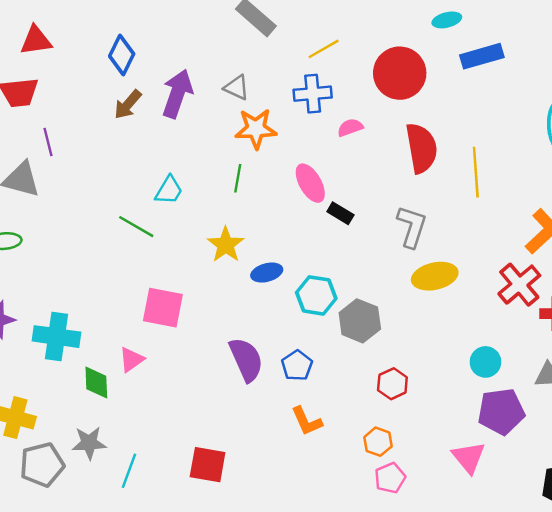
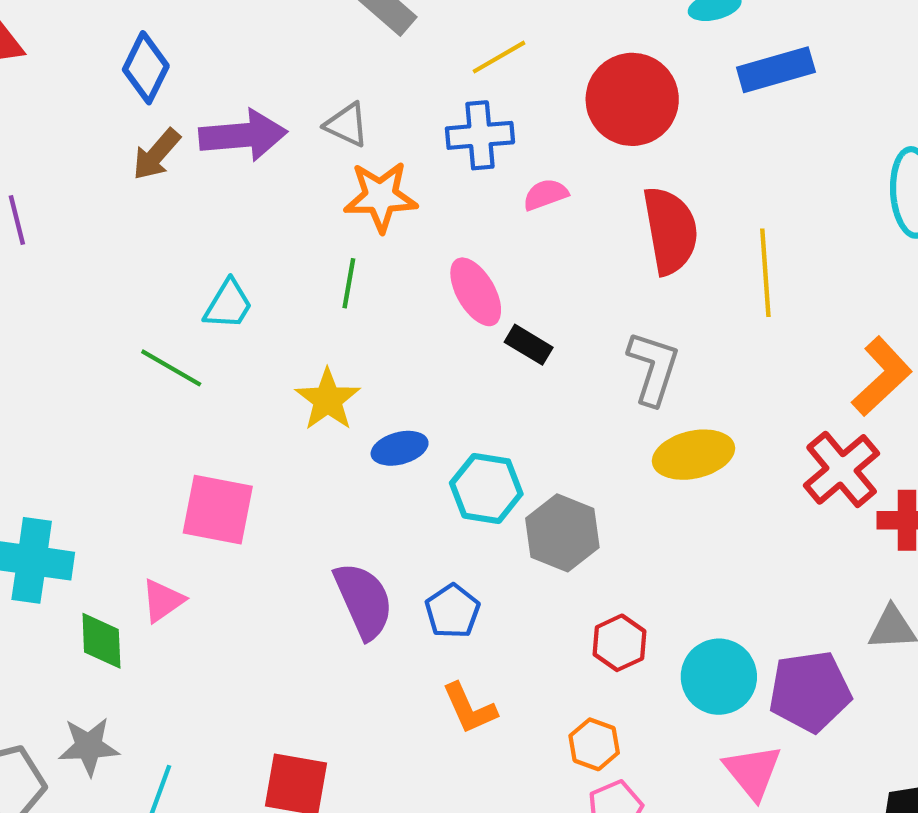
purple arrow: (177, 94) -> (243, 135), turned 66
cyan circle: (485, 362) -> (719, 677), moved, size x1.4

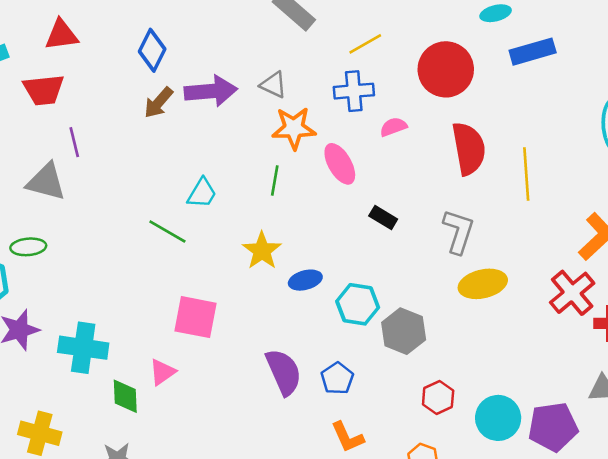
pink ellipse: (476, 292) -> (340, 164), moved

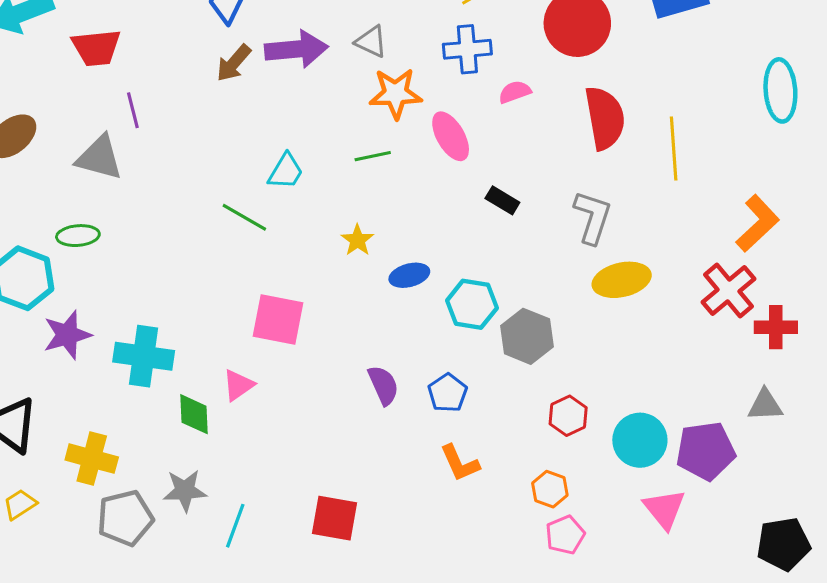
green line: (275, 180) -> (373, 156), turned 68
yellow star: (262, 251) -> (357, 240), size x0.7
purple semicircle: (284, 372) -> (383, 385), size x0.7

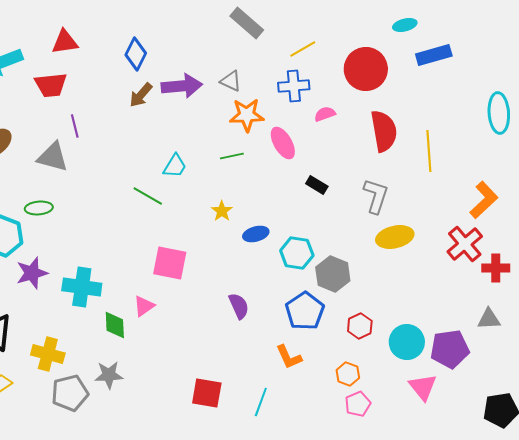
blue pentagon: (448, 393) -> (305, 311), moved, size x1.5
cyan line: (235, 526) -> (261, 402), moved

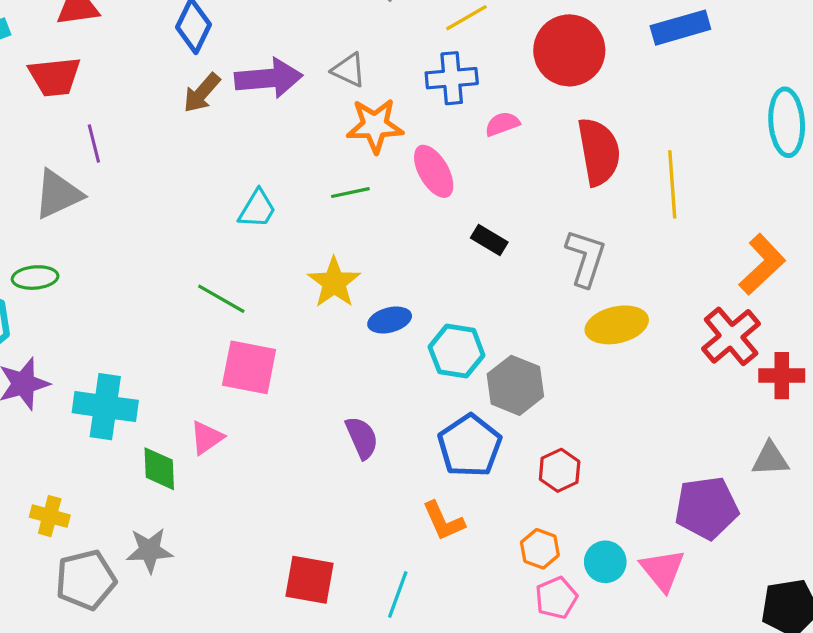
gray triangle: (53, 157) -> (58, 194), turned -40
green line: (148, 196) -> (221, 299), moved
yellow star: (222, 211) -> (334, 282), size x1.5
cyan circle: (407, 342) -> (605, 562), moved, size x0.7
yellow cross: (48, 354) -> (50, 516), size x0.7

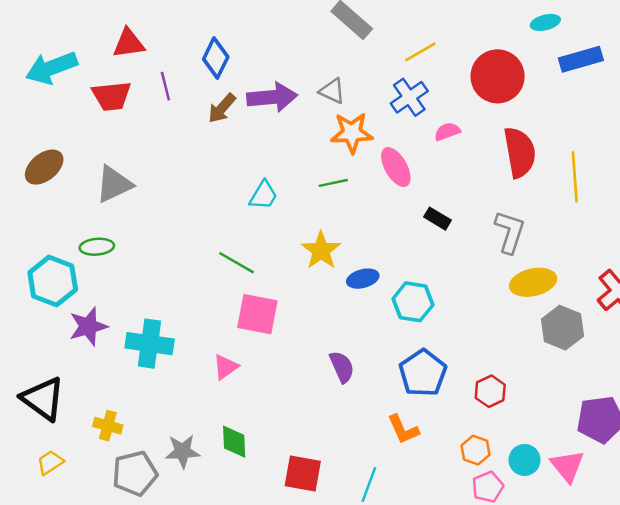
blue cross: (452, 78) -> (409, 97), turned -30
purple line: (94, 144) -> (165, 86), moved
gray hexagon: (515, 385) -> (563, 328), moved
green diamond: (159, 469) -> (234, 442), moved

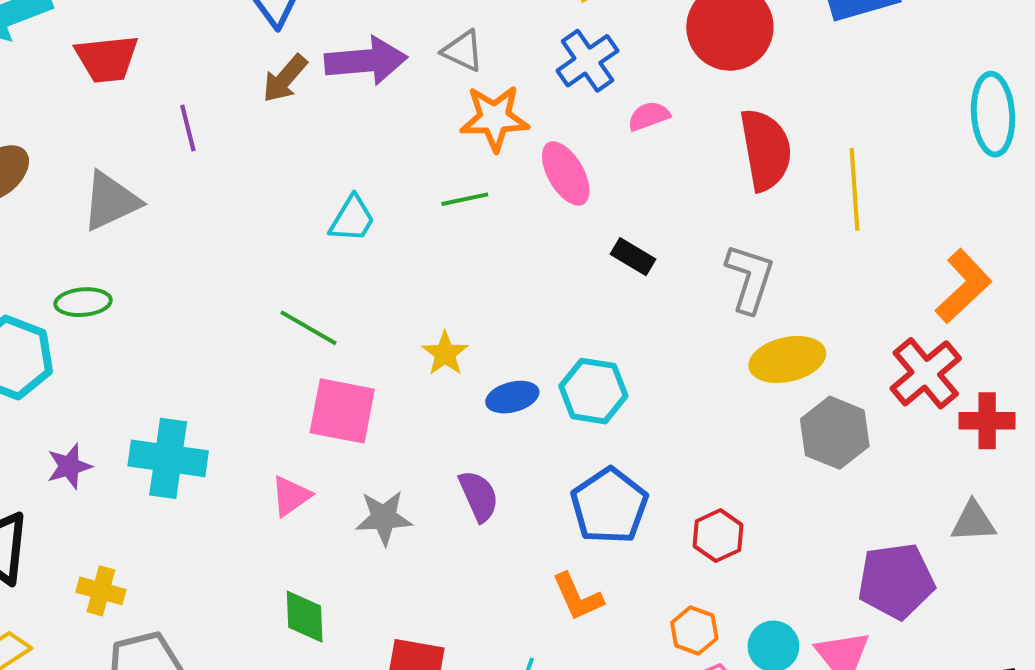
purple line: (165, 86) -> (188, 128), moved
yellow star: (321, 250) -> (445, 354), moved, size x0.7
blue ellipse: (363, 279) -> (512, 397), moved
purple star: (88, 326) -> (69, 466), moved, size x0.7
gray star: (183, 451) -> (384, 518), moved

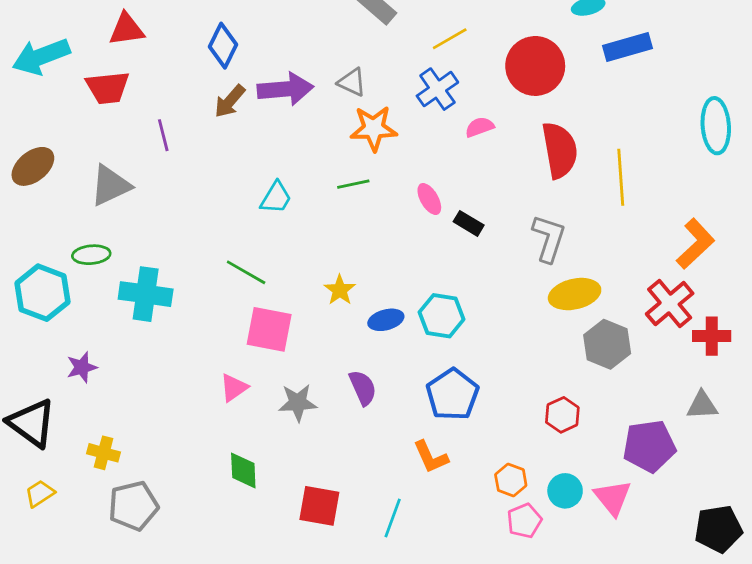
pink ellipse: (566, 173) -> (429, 199), moved, size x0.7
cyan cross: (168, 458) -> (146, 294), moved
red hexagon: (718, 536) -> (562, 415), moved

